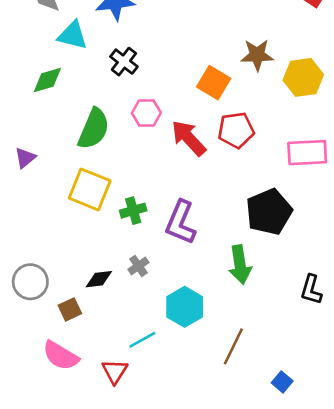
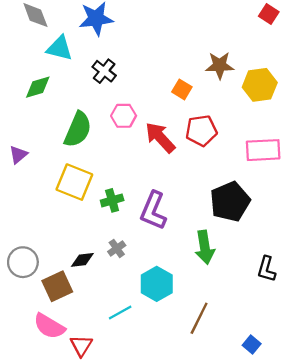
orange square: (214, 83) -> (182, 89), size x0.7
brown square: (70, 309) -> (57, 286), size x1.5
red triangle: (115, 371) -> (81, 346), moved
blue square: (282, 382) -> (252, 344), moved

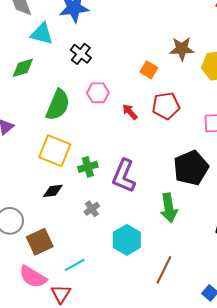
red arrow: (160, 137) -> (130, 112), size x0.6
black diamond: (82, 260) -> (53, 191), moved
cyan line: (120, 312) -> (75, 265), moved

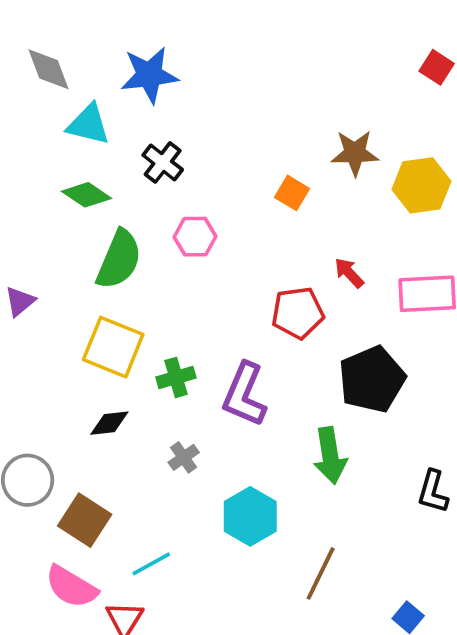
green diamond: (23, 68) -> (87, 195), moved, turned 50
red pentagon: (166, 106) -> (298, 313), moved
red arrow: (130, 112) -> (349, 273), moved
brown square: (40, 242) -> (85, 520), turned -32

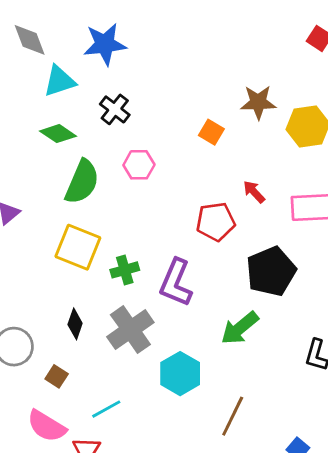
cyan triangle: (88, 124) -> (59, 81), turned -32
black diamond: (109, 423) -> (75, 324), moved, turned -64
green arrow: (330, 455) -> (240, 328), turned 60
gray cross: (184, 457) -> (130, 330), size x2.0
brown square: (85, 520) -> (57, 376), size x0.6

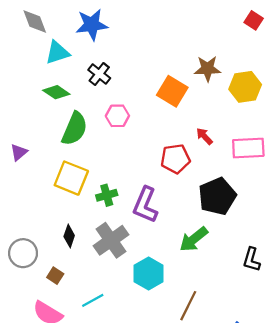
orange square: (211, 132) -> (172, 91), size x1.6

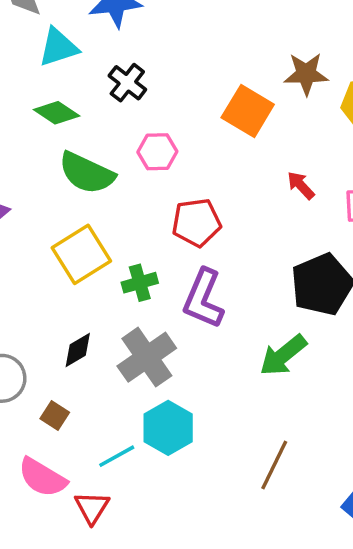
green semicircle: (75, 129) -> (87, 173), turned 92
red pentagon: (175, 159) -> (196, 223), moved
yellow square: (71, 178) -> (81, 254), turned 36
black diamond: (69, 236) -> (78, 350), turned 40
cyan hexagon: (149, 274) -> (168, 428), moved

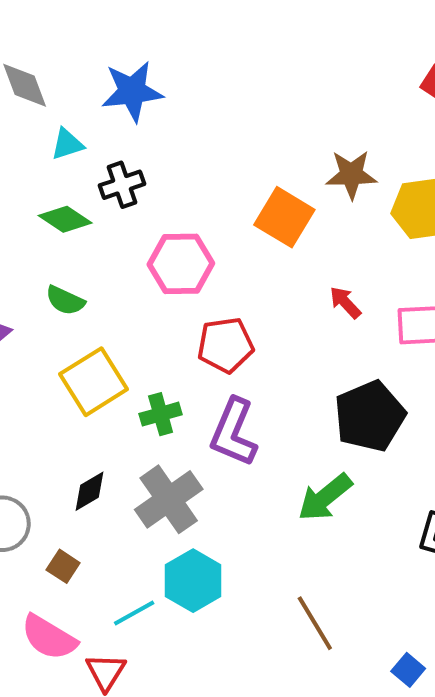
cyan triangle: (58, 47) -> (67, 144), size x0.7
black cross: (127, 83) -> (122, 185), moved, turned 33
pink hexagon: (157, 152) -> (181, 264), size x1.4
green semicircle: (87, 173) -> (65, 300), moved, size x0.6
brown line: (274, 465) -> (315, 623), turned -57

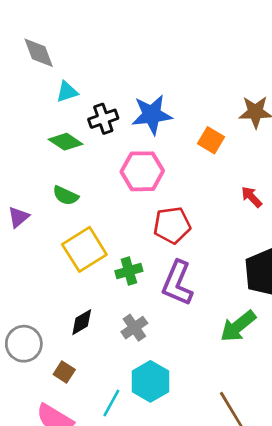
blue star: (132, 91) -> (152, 115), moved
orange square: (284, 217) -> (211, 140), size x0.7
gray cross: (169, 499) -> (134, 328), size x0.6
cyan line: (134, 613) -> (111, 403), turned -32

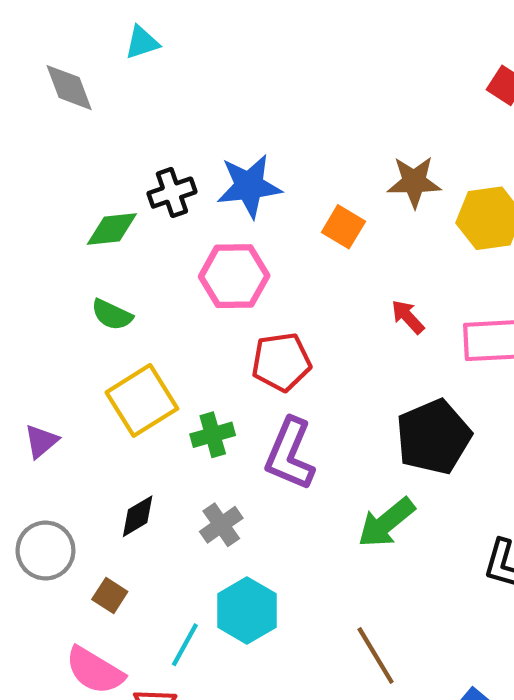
cyan triangle: (67, 92) -> (142, 43), moved
green diamond: (66, 142) -> (112, 229), turned -40
purple triangle: (18, 217) -> (41, 441), moved

